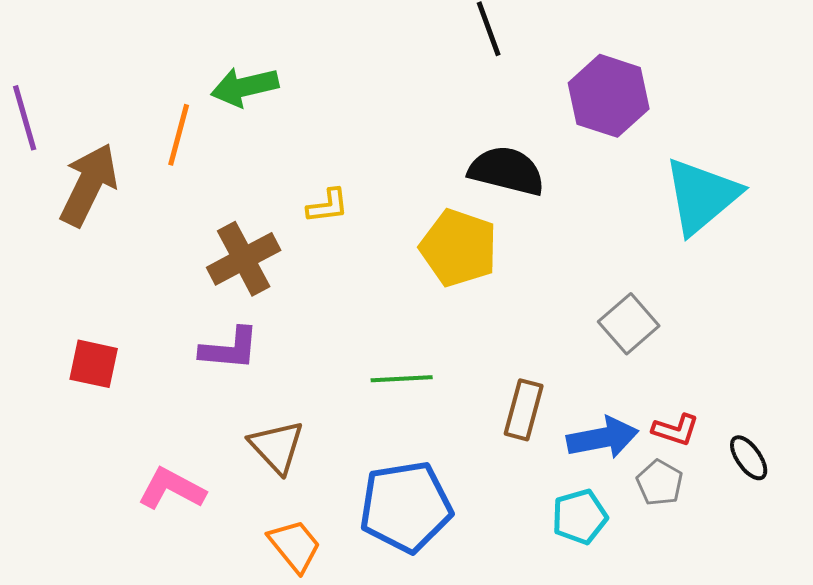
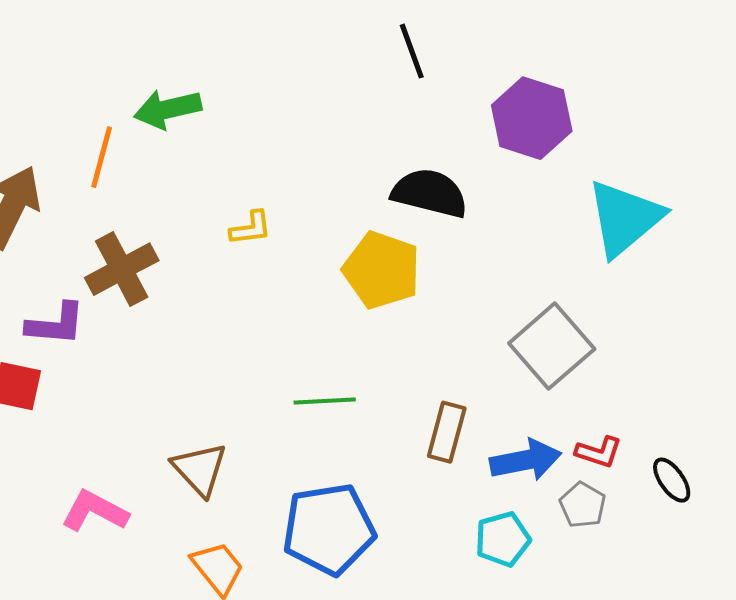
brown cross: (244, 259) -> (122, 269), moved
gray square: (629, 324) -> (552, 346), size x1.4
purple L-shape: (230, 349) -> (56, 324), moved

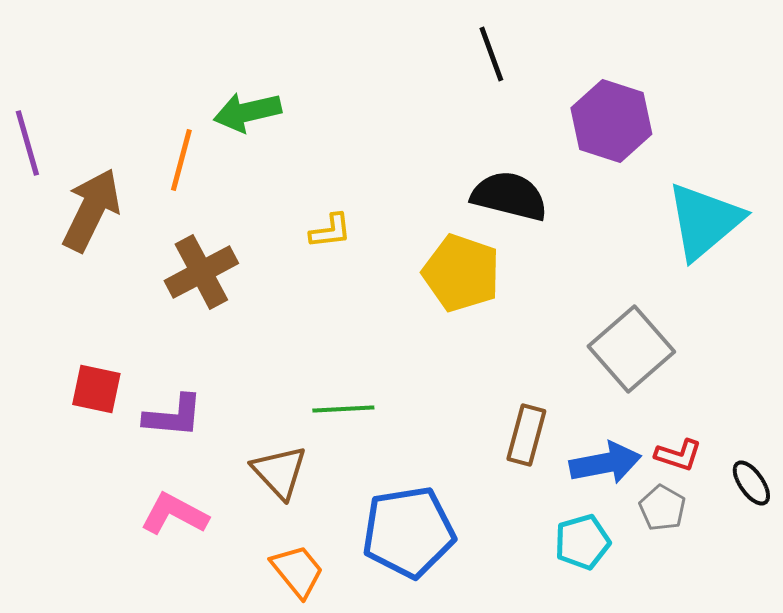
purple L-shape: (56, 324) -> (173, 416), moved
green line: (325, 401) -> (343, 409), moved

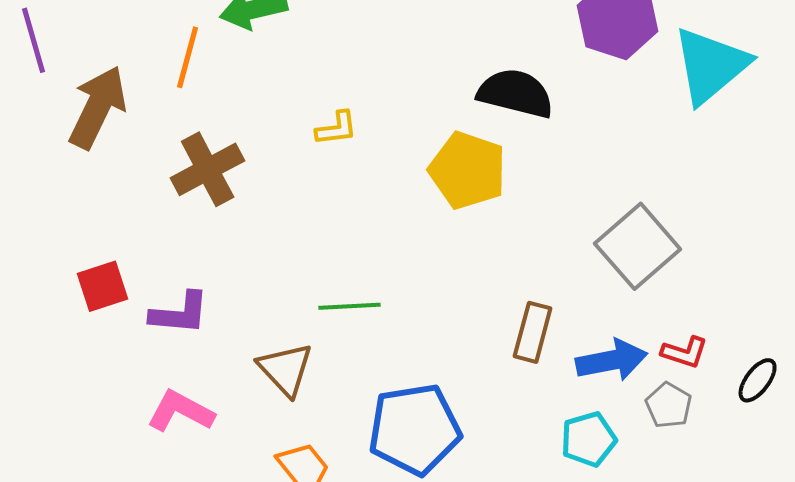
cyan triangle: (704, 221) -> (711, 65), moved
red square: (96, 389) -> (103, 286), turned -30
black ellipse: (751, 483) -> (758, 380), turned 72

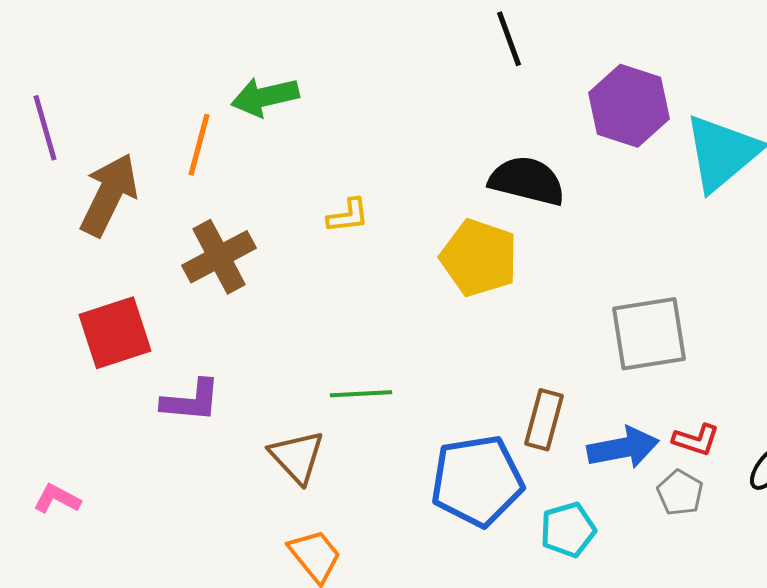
gray square: (638, 246) -> (649, 334), turned 32
red square: (103, 286) -> (115, 333), moved, size x1.4
pink L-shape: (181, 411) -> (57, 499), moved, size x0.7
blue pentagon: (415, 429) -> (477, 481), moved
cyan pentagon: (589, 439) -> (568, 530), moved

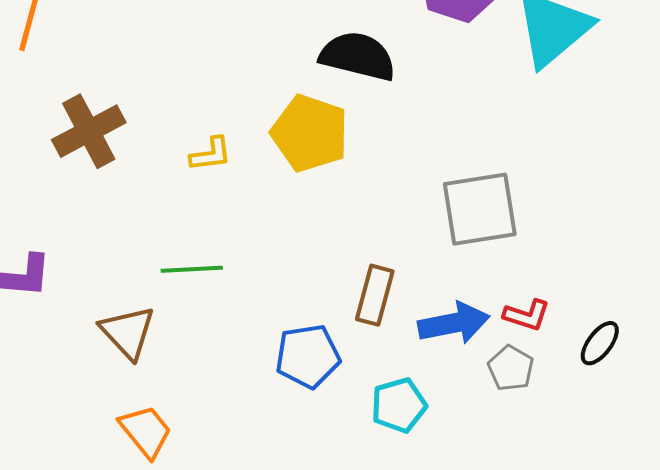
yellow L-shape: (348, 216) -> (211, 154), moved
brown cross: (219, 257) -> (89, 131), moved
blue pentagon: (477, 481) -> (308, 356), size x0.7

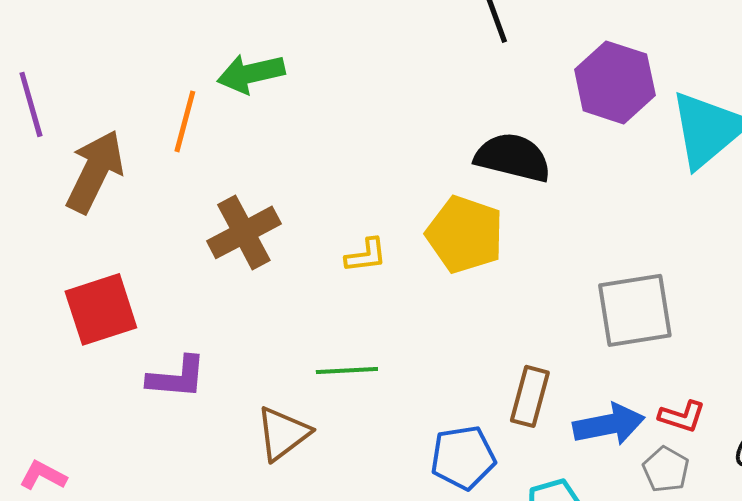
brown triangle: (128, 332) -> (283, 433), turned 36

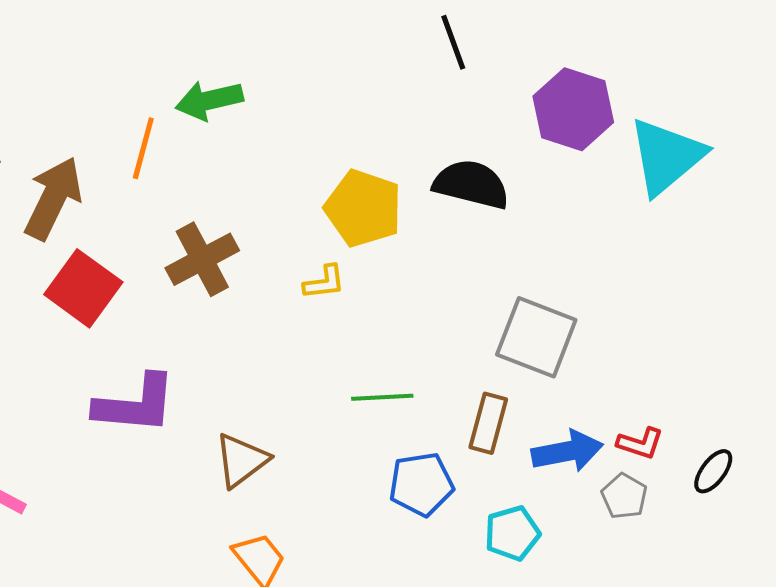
yellow pentagon: (465, 234) -> (363, 208), moved
red square: (101, 309) -> (83, 288), moved, turned -36
gray square: (635, 310) -> (536, 337), moved, turned 30
green line: (347, 370) -> (382, 397), moved
purple L-shape: (177, 377) -> (135, 404), size x1.4

